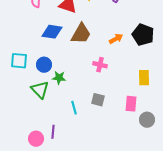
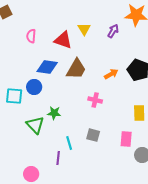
blue circle: (44, 65) -> (34, 87), moved
purple line: (53, 132) -> (58, 158), moved

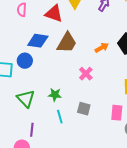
pink cross: (95, 100) -> (86, 74), turned 32
green star: (54, 113) -> (55, 95), moved
purple line: (58, 158) -> (32, 130), moved

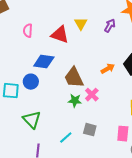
brown trapezoid: (67, 43) -> (74, 78), moved, turned 125
green star: (55, 95) -> (75, 101), moved
cyan line: (60, 117) -> (66, 138), turned 64

